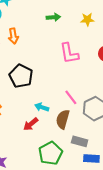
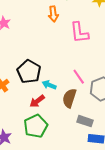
orange arrow: (13, 36) -> (53, 14), moved
black pentagon: (21, 76) -> (29, 72), moved
green pentagon: (50, 153) -> (36, 126), moved

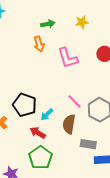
cyan arrow: (49, 85) -> (47, 115), turned -56
red arrow: (37, 101) -> (38, 133), turned 77

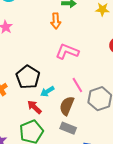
pink L-shape: (68, 58) -> (67, 52), moved, turned 115
gray rectangle: (88, 144) -> (68, 128), moved

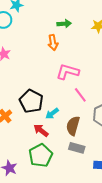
pink line: (77, 85) -> (80, 95), moved

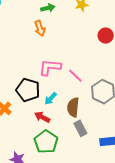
pink L-shape: (68, 72) -> (50, 67), moved
gray rectangle: (77, 148) -> (80, 128), turned 56

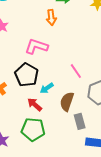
pink L-shape: (50, 67) -> (36, 46), moved
gray rectangle: (80, 128) -> (80, 121), moved
green pentagon: (46, 142) -> (33, 129), turned 30

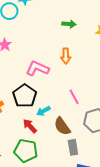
orange arrow: (51, 17) -> (66, 56), moved
brown semicircle: (67, 102) -> (62, 126), turned -60

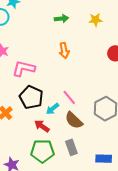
pink L-shape: (37, 68) -> (24, 68), moved
pink line: (74, 97) -> (69, 97), moved
gray rectangle: (73, 147) -> (71, 147), moved

